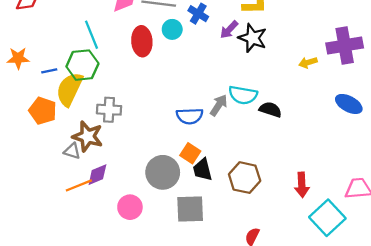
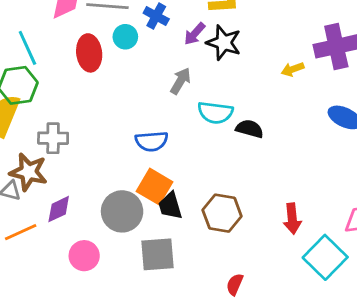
gray arrow: (219, 105) -> (181, 81), moved
orange square: (190, 153) -> (155, 187), size x1.4
purple diamond: (97, 175) -> (59, 209), moved

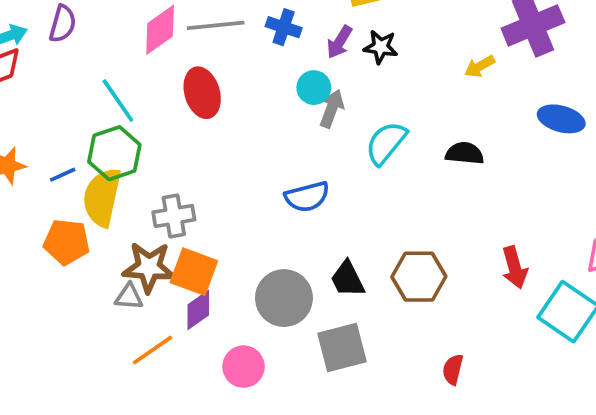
cyan circle: (125, 37) -> (314, 88), moved
black star: (224, 43) -> (381, 47), size x0.7
cyan semicircle: (215, 113) -> (386, 143), turned 132
black semicircle: (250, 129) -> (465, 153), moved
orange square: (155, 187) -> (194, 272), moved

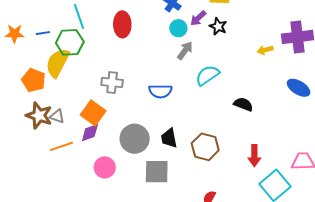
cyan circle: (314, 88) -> (178, 28), moved
black semicircle: (465, 153) -> (243, 104), moved
blue line: (63, 175) -> (43, 33), moved
gray cross: (174, 216) -> (112, 83), moved
brown star: (149, 267) -> (39, 115), moved

